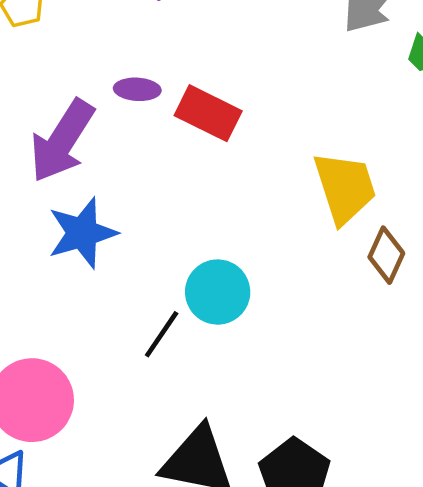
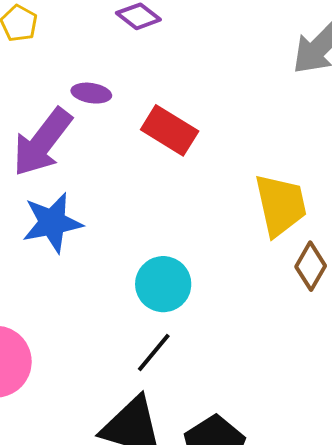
purple ellipse: (137, 89) -> (91, 93), moved
black line: (162, 334) -> (154, 353), moved

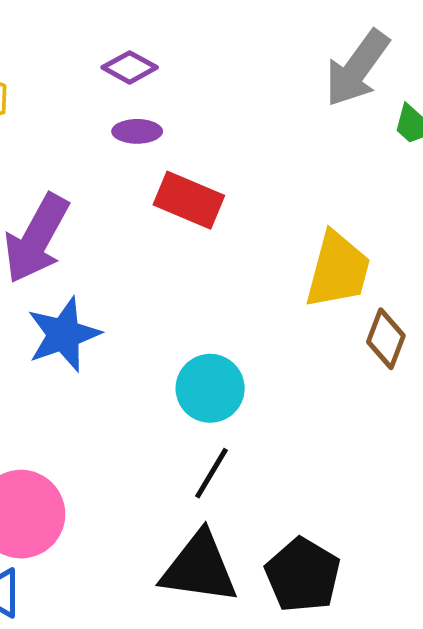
purple ellipse: (91, 93) -> (137, 131), moved
yellow trapezoid: (281, 205) -> (338, 270), turned 36

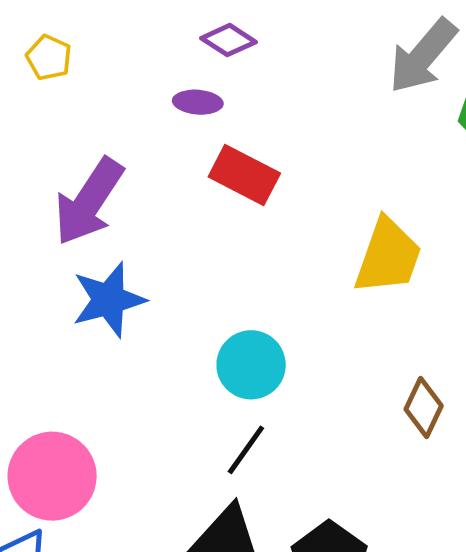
purple diamond: (130, 67) -> (228, 40), moved
brown diamond: (386, 339) -> (424, 408), moved

